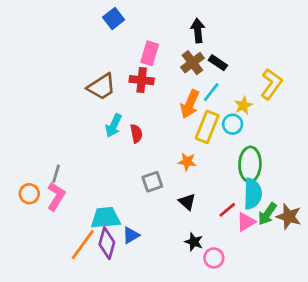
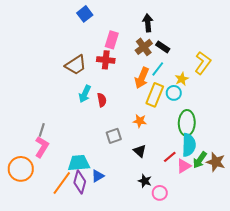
orange circle: (29, 194) -> (21, 169), moved, size x1.6

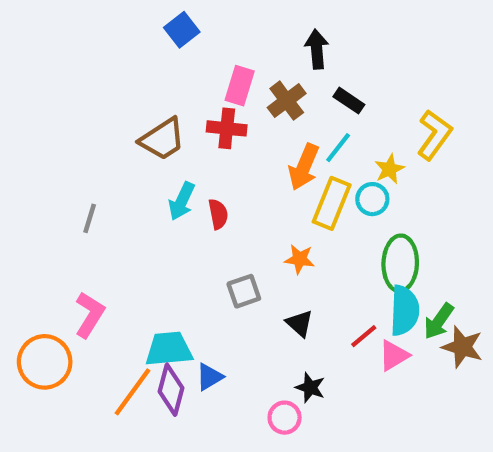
brown cross: (144, 47) -> (287, 101), moved
gray line: (42, 130) -> (90, 218), moved
green arrow: (200, 160) -> (439, 321), moved
pink circle: (160, 193) -> (285, 418), moved

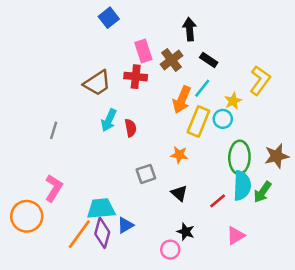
pink rectangle: (240, 86) -> (143, 51), turned -35
brown star: (462, 347) -> (277, 156), moved, turned -30
pink triangle: (394, 355) -> (236, 236), moved

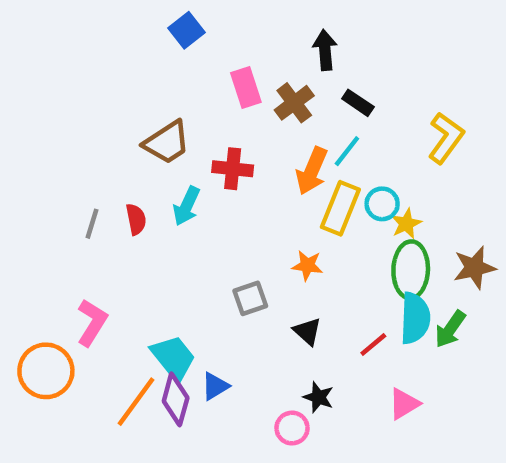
red cross: (136, 77) -> (233, 169), moved
yellow star: (233, 101) -> (406, 224), moved
red semicircle: (131, 128) -> (136, 219), moved
cyan trapezoid: (101, 209) -> (173, 358), turned 56

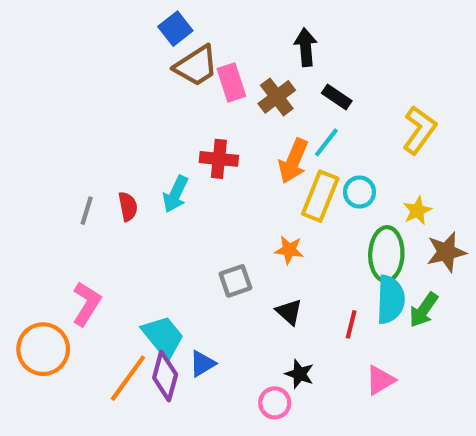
brown trapezoid: (167, 142) -> (196, 66), moved
yellow star: (406, 224) -> (417, 211), moved
red line: (373, 345) -> (351, 324), turned -36

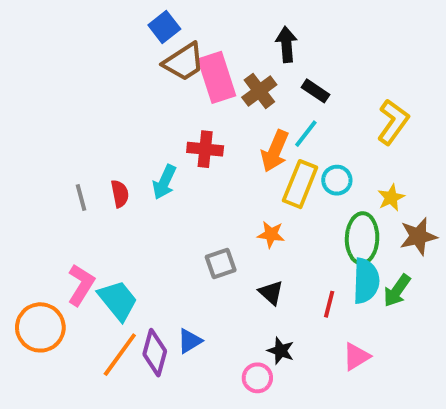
pink rectangle: (231, 82) -> (217, 77), size x1.4
gray line: (87, 211) -> (81, 198), turned -32
cyan trapezoid: (163, 337) -> (118, 300), moved

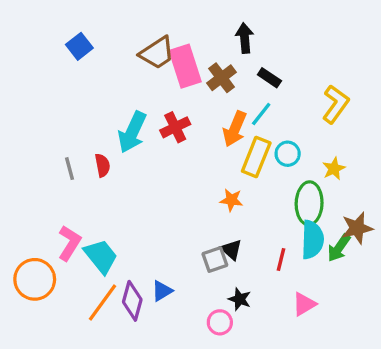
blue square: (164, 27) -> (79, 46), moved
red cross: (205, 149) -> (175, 127), turned -32
cyan arrow: (164, 182) -> (132, 132), moved, size x1.4
brown star: (418, 236) -> (357, 228), moved
gray square: (221, 263) -> (215, 260), moved

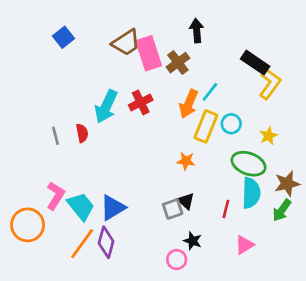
black rectangle: (269, 78) -> (255, 63), moved, size x1.5
green ellipse: (309, 203) -> (248, 164), turned -72
green arrow: (339, 248) -> (282, 210), moved
blue triangle: (162, 291) -> (113, 208), moved, size x1.5

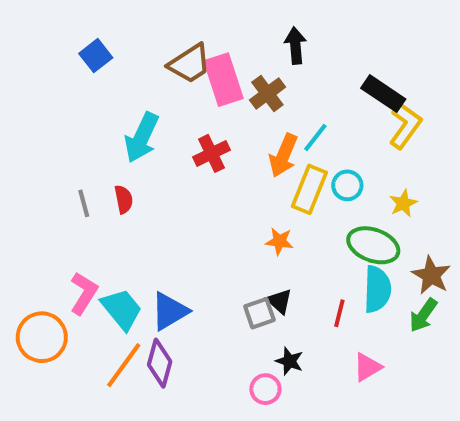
cyan arrow: (106, 106) -> (142, 137), moved
brown star: (287, 184) -> (431, 275), turned -30

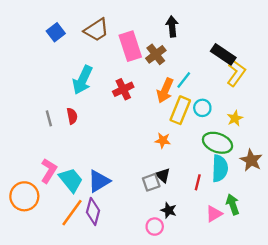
brown trapezoid: (190, 64) -> (96, 30), moved
green arrow: (423, 315) -> (233, 204), moved, turned 126

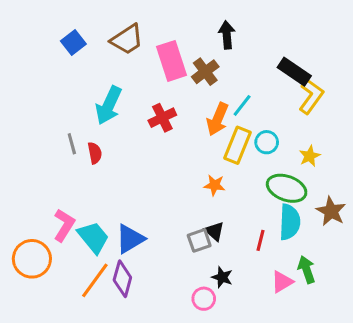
gray line: (49, 118) -> (72, 144), moved

